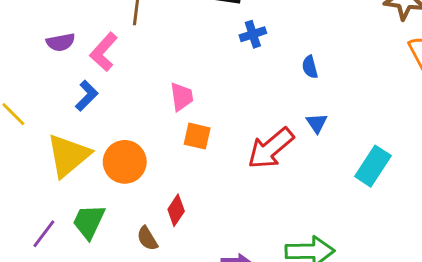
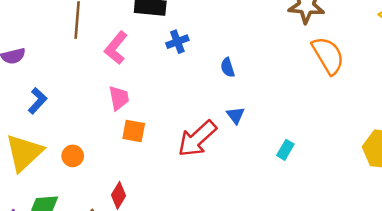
pink L-shape: (104, 52) -> (116, 48), moved
orange circle: (125, 162) -> (73, 156), size x0.6
cyan rectangle: (373, 166) -> (285, 150), size x0.6

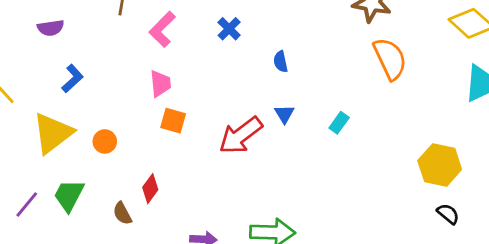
blue cross: (177, 42) -> (229, 29), turned -30
cyan rectangle: (285, 150) -> (339, 123), moved

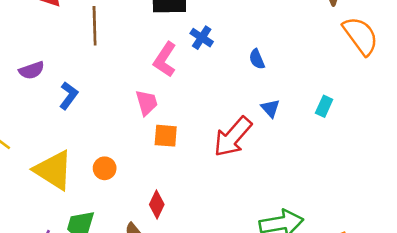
pink L-shape: (162, 29) -> (165, 60), moved
blue L-shape: (72, 78) -> (69, 96), moved
yellow triangle: (53, 133) -> (53, 170), turned -39

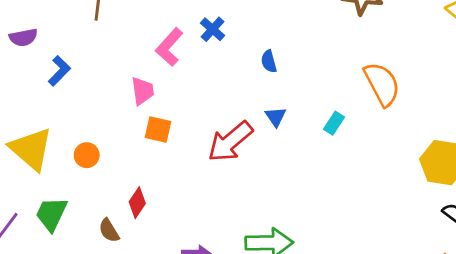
orange semicircle: (361, 36) -> (382, 84), moved

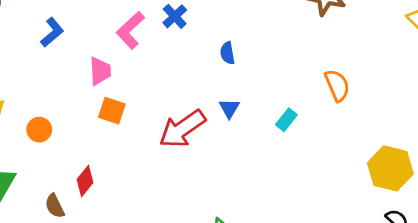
blue L-shape: (59, 71) -> (52, 32), moved
orange semicircle: (382, 84) -> (337, 85), size x0.7

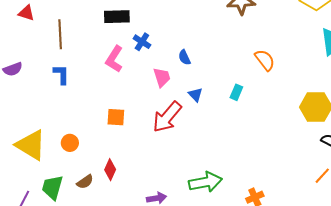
blue L-shape: (52, 32) -> (61, 74), turned -35
pink trapezoid: (100, 71) -> (162, 77), moved
brown semicircle: (55, 206) -> (85, 182), moved, turned -84

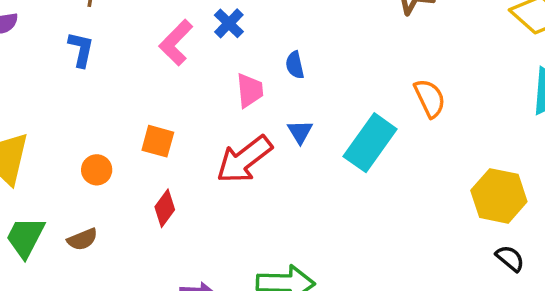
cyan rectangle: (236, 92) -> (370, 143), size x2.0
orange circle: (70, 143) -> (97, 170), moved
red diamond: (110, 170) -> (165, 208), moved

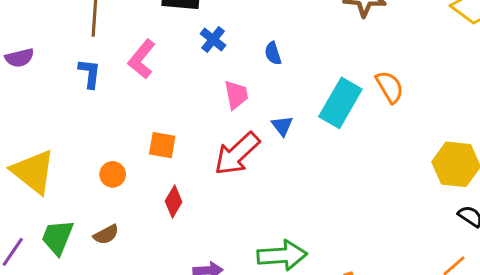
pink L-shape: (176, 43) -> (142, 59), moved
blue semicircle: (295, 65) -> (273, 53), moved
cyan rectangle: (370, 143) -> (340, 103), moved

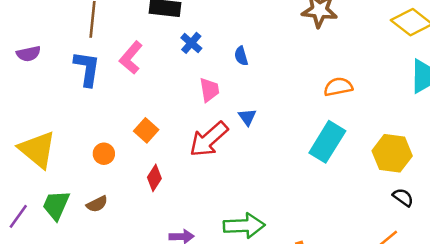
blue L-shape: (90, 73) -> (87, 69), size x1.4
orange semicircle: (390, 87) -> (338, 87), turned -72
cyan rectangle: (340, 103) -> (327, 142), moved
orange square: (162, 145) -> (146, 130), turned 30

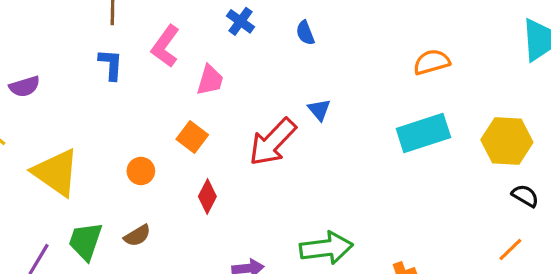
purple semicircle: (29, 54) -> (25, 86), moved
blue L-shape: (87, 69) -> (111, 65), size x0.7
pink trapezoid: (209, 90) -> (210, 80), moved, turned 30
cyan rectangle: (327, 142) -> (423, 133), turned 45

